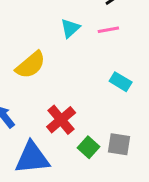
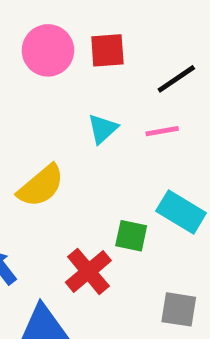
cyan rectangle: (121, 82) -> (181, 212), size x1.4
green square: (89, 147) -> (131, 236), moved, turned -30

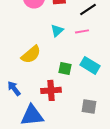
green square: (131, 236) -> (65, 68), moved
red cross: (88, 271) -> (51, 90), turned 36

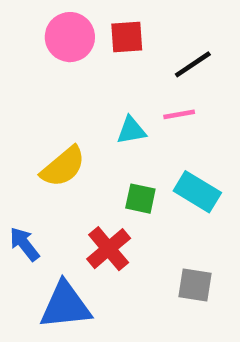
cyan triangle: (57, 30) -> (131, 130), moved, turned 32
red cross: (51, 90) -> (109, 249), turned -36

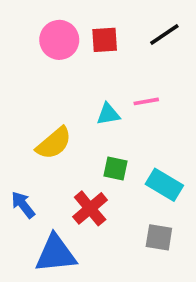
black line: (193, 64) -> (164, 34), moved
cyan rectangle: (197, 192) -> (164, 185), moved

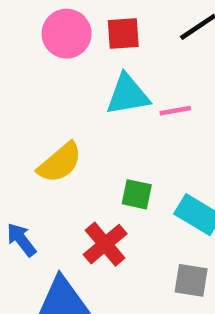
cyan triangle: (108, 114) -> (128, 95), moved, size x1.5

